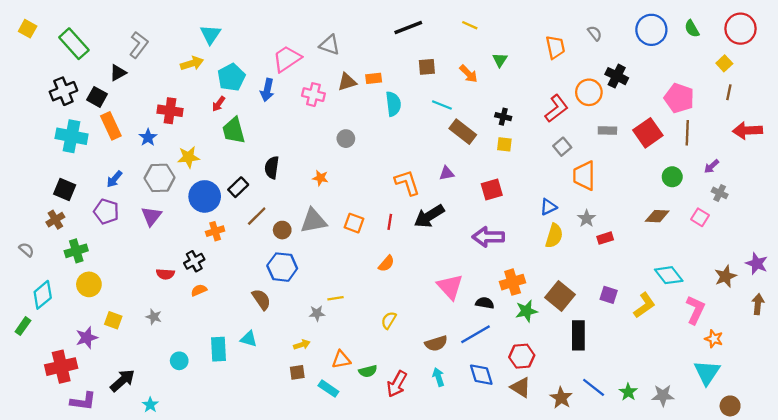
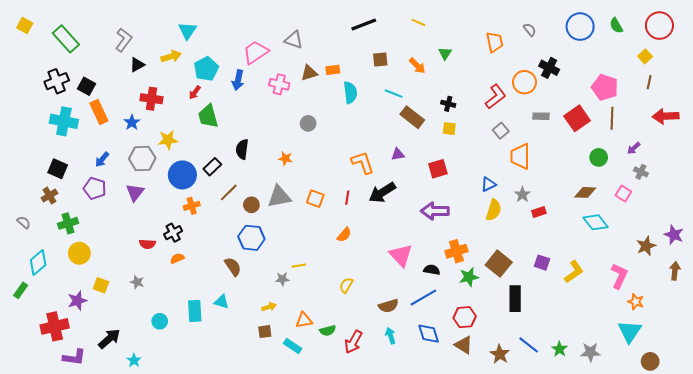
black triangle: (118, 73) -> (137, 65), moved
cyan diamond: (669, 275) -> (596, 222), moved

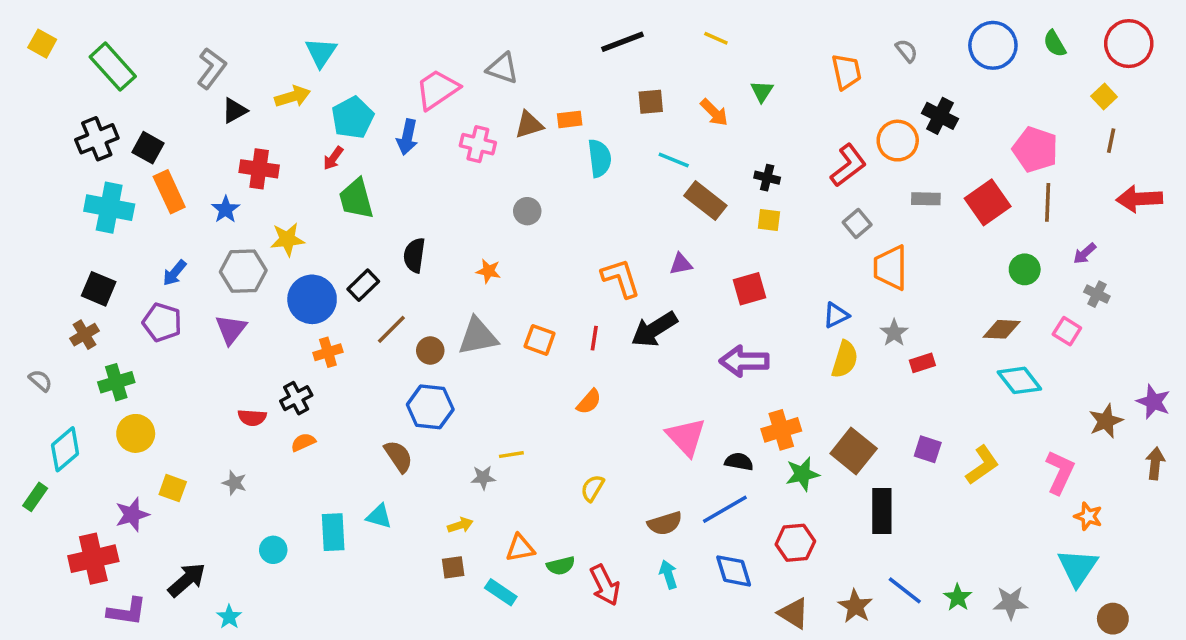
red arrow: (353, 342) -> (605, 585), turned -55
brown triangle: (464, 345) -> (794, 613), moved

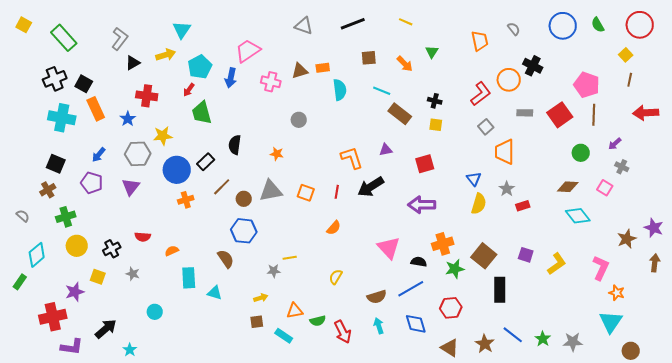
gray triangle: (503, 68) -> (304, 26), moved
blue triangle: (836, 315) -> (474, 179), turned -42
black cross: (296, 398) -> (112, 249), moved
cyan rectangle: (333, 532) -> (189, 278), moved

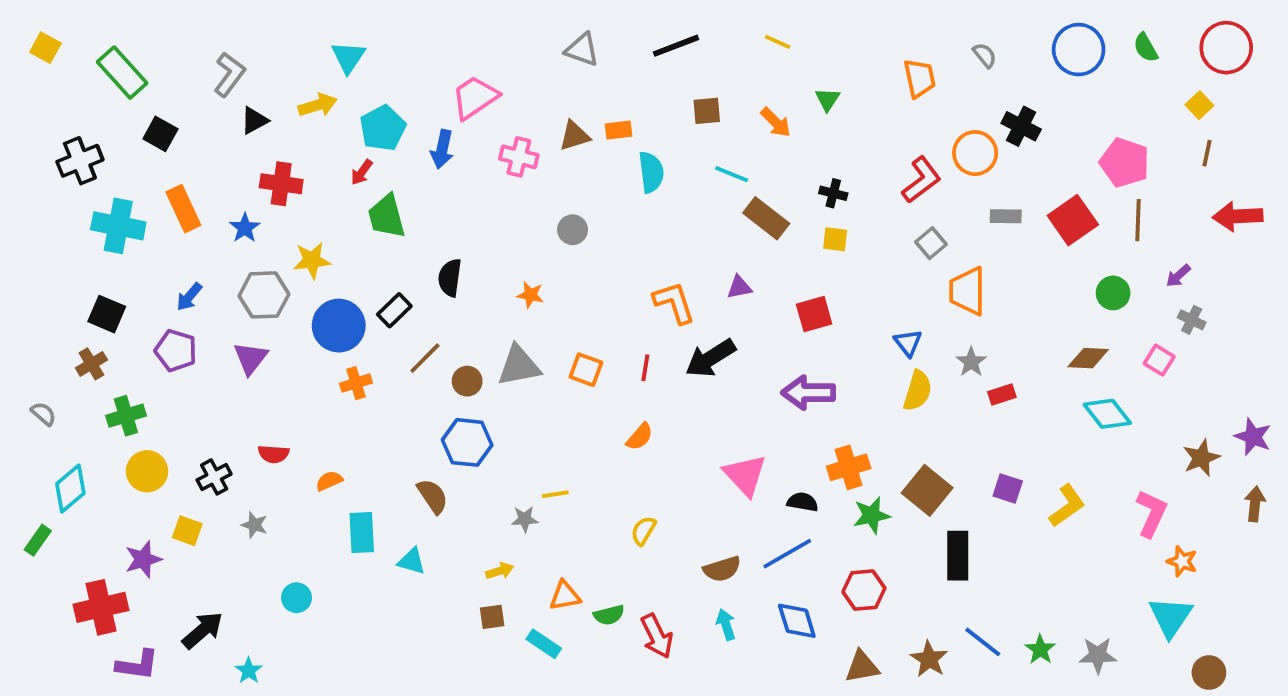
black cross: (55, 79) -> (80, 161), moved
black square: (84, 84) -> (160, 134), moved
brown triangle: (450, 348) -> (862, 667), turned -42

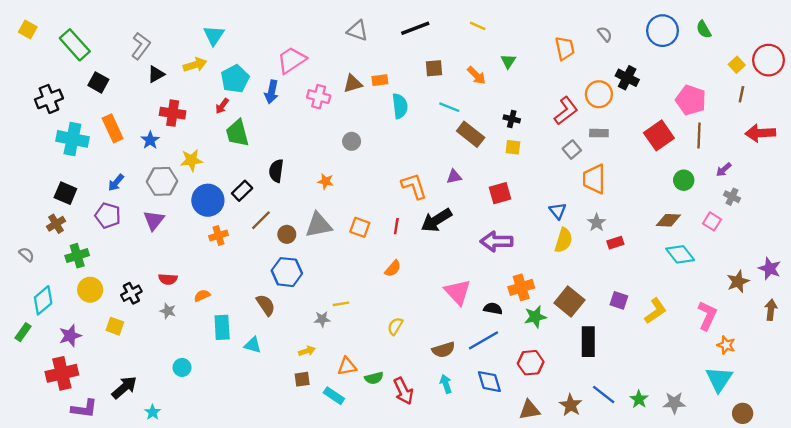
red circle: (1226, 48) -> (769, 60), moved
gray rectangle: (1006, 216) -> (599, 133), moved
gray star: (254, 525) -> (168, 311), moved
purple star: (143, 559) -> (70, 336), moved

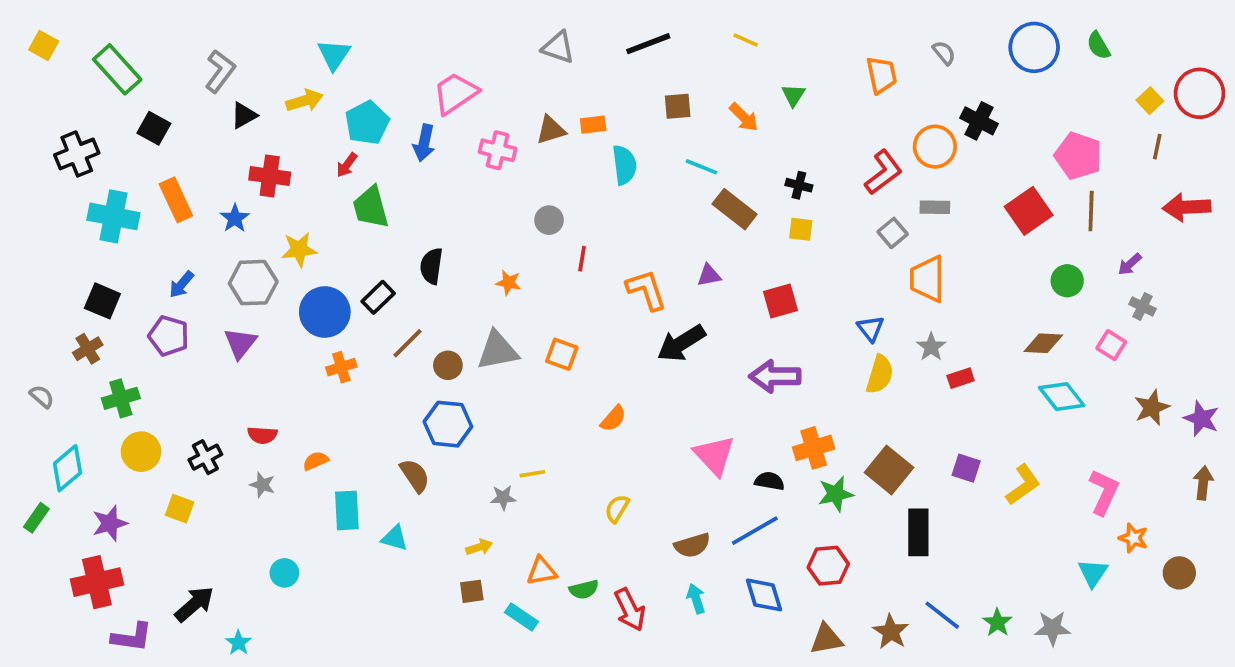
red line: (396, 226) -> (582, 259), moved
brown star: (738, 281) -> (1152, 408), moved
cyan triangle: (719, 379) -> (1093, 573), moved, size x0.7
brown circle: (743, 413) -> (1179, 573), moved

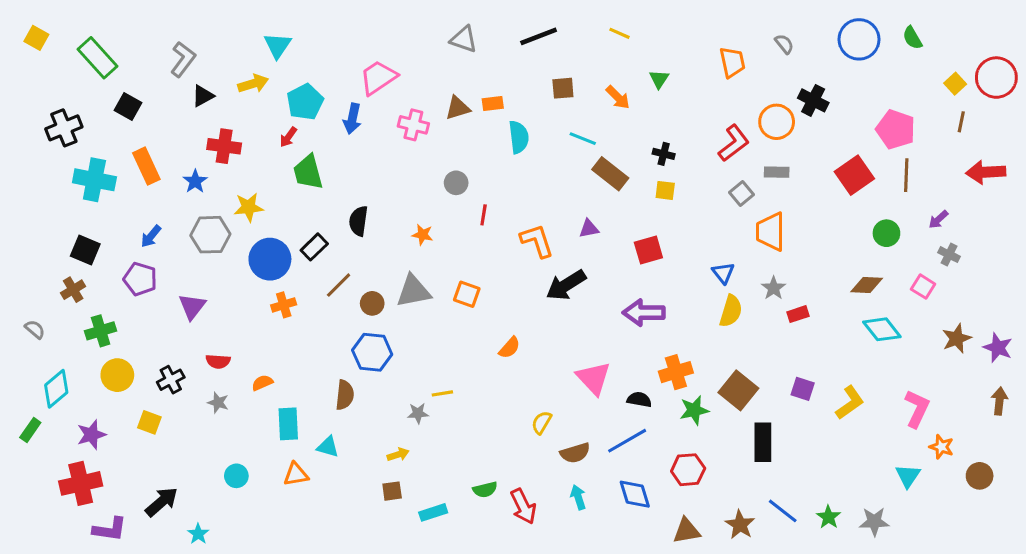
purple triangle: (240, 343) -> (192, 306), moved
brown semicircle: (415, 476) -> (345, 395), turned 40
yellow semicircle: (617, 509) -> (542, 422), moved
orange triangle: (542, 571) -> (296, 474), moved
cyan rectangle: (521, 617) -> (433, 512), turned -52

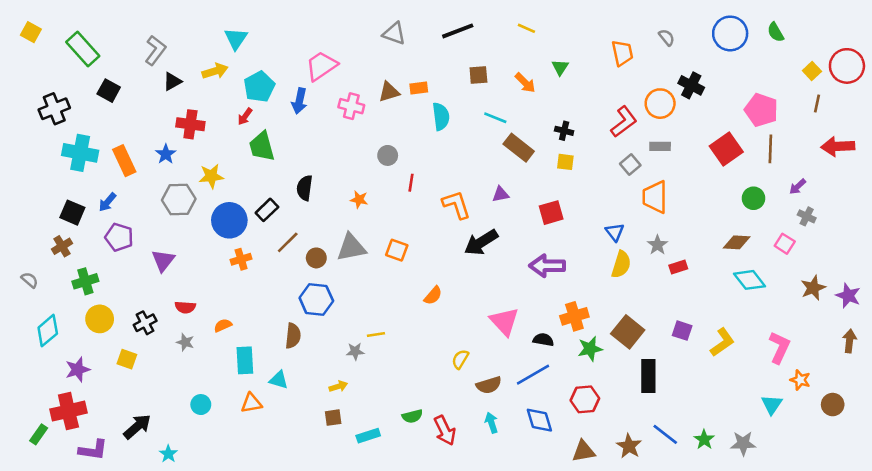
orange rectangle: (146, 166) -> (124, 161), moved
blue arrow: (151, 236) -> (107, 202), moved
green rectangle: (30, 430) -> (39, 434), moved

